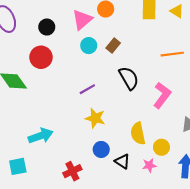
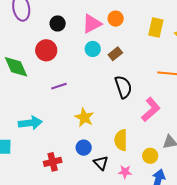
purple line: (87, 89) -> (59, 86), moved
yellow circle: (161, 147) -> (150, 156), moved

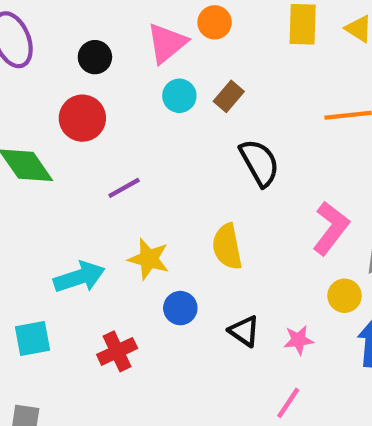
pink L-shape: (151, 109) -> (331, 228), moved
yellow star: (84, 117) -> (149, 259), moved
yellow semicircle: (121, 140) -> (227, 247), moved
blue circle: (84, 148) -> (180, 308), moved
red cross: (53, 162) -> (117, 351), moved

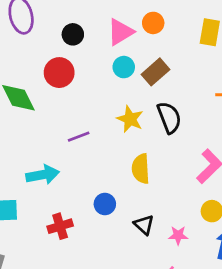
brown rectangle: (229, 96) -> (156, 72), size x1.4
purple line: (124, 188) -> (79, 137), moved
yellow star: (149, 259) -> (130, 119), moved

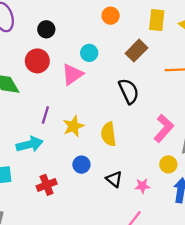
pink triangle: (120, 32) -> (72, 74), moved
brown rectangle: (156, 72) -> (137, 51), moved
yellow star: (130, 119) -> (74, 126), moved, turned 30
purple line: (79, 137) -> (45, 115), moved, turned -48

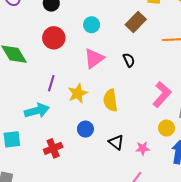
red circle: (37, 61) -> (54, 38), moved
pink triangle: (72, 74) -> (94, 58), moved
black semicircle: (129, 91) -> (129, 60), size x0.6

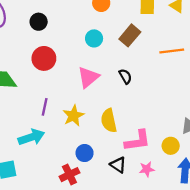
cyan circle: (92, 25) -> (94, 38), moved
pink L-shape: (162, 94) -> (138, 141), moved, turned 45
red cross: (53, 148) -> (69, 175), moved

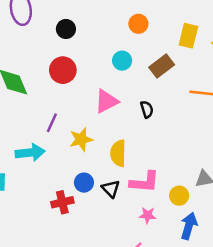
black triangle: (118, 165) -> (111, 189), moved

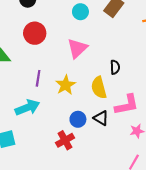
black semicircle: (147, 109) -> (115, 67), moved, turned 32

